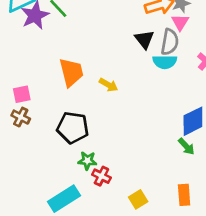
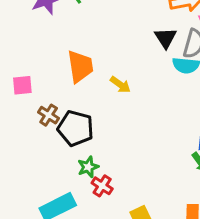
brown cross: (21, 117) -> (49, 115), moved
green star: (87, 161) -> (88, 167), turned -30

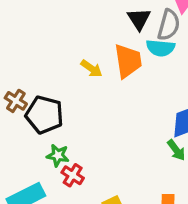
orange trapezoid: (80, 66) -> (128, 61), moved
green star: (88, 167) -> (58, 155), turned 30

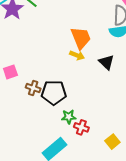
black triangle: (139, 19) -> (106, 62), moved
orange trapezoid: (128, 61) -> (81, 38), moved

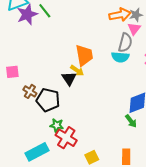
black triangle: (106, 62) -> (69, 79), moved
red cross: (81, 127) -> (66, 138), size x1.5

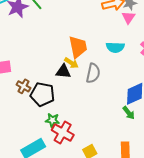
gray semicircle: (125, 43) -> (93, 73), moved
black triangle: (69, 79) -> (63, 71), turned -49

